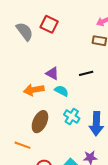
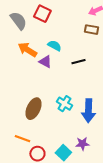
orange arrow: (34, 90) -> (27, 50), moved, turned 42
cyan semicircle: (61, 91) -> (54, 46), moved
orange line: (23, 145) -> (22, 139), moved

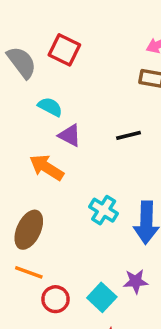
cyan semicircle: (54, 46) -> (50, 107), moved
orange arrow: (27, 50) -> (47, 167), moved
brown ellipse: (33, 109) -> (29, 230), moved

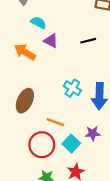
orange arrow: (47, 167) -> (25, 52), moved
orange line: (29, 272) -> (55, 122), moved
red circle: (55, 299) -> (42, 145), size x1.5

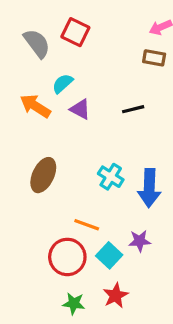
cyan semicircle: (38, 23) -> (63, 84), turned -70
orange arrow: (25, 52) -> (35, 106), moved
brown ellipse: (25, 101) -> (43, 175), moved

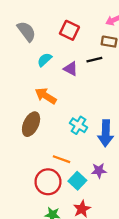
red square: (75, 32) -> (69, 30), moved
orange arrow: (35, 106) -> (46, 96), moved
purple triangle: (80, 109) -> (71, 69), moved
black line: (133, 109) -> (94, 60), moved

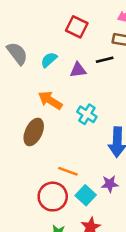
gray semicircle: (26, 31) -> (17, 53), moved
purple triangle: (71, 69) -> (78, 70), turned -35
cyan cross: (79, 125) -> (87, 114), moved

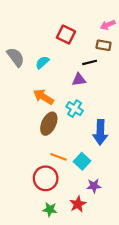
purple triangle: (78, 70) -> (79, 80), moved
brown ellipse: (34, 132) -> (49, 124), moved
purple star: (110, 184) -> (94, 186), moved
cyan square: (86, 195) -> (82, 161), moved

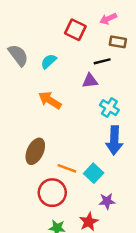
pink arrow: (108, 25) -> (108, 19), moved
cyan cross: (75, 109) -> (109, 108), moved
brown ellipse: (49, 124) -> (35, 151), moved

